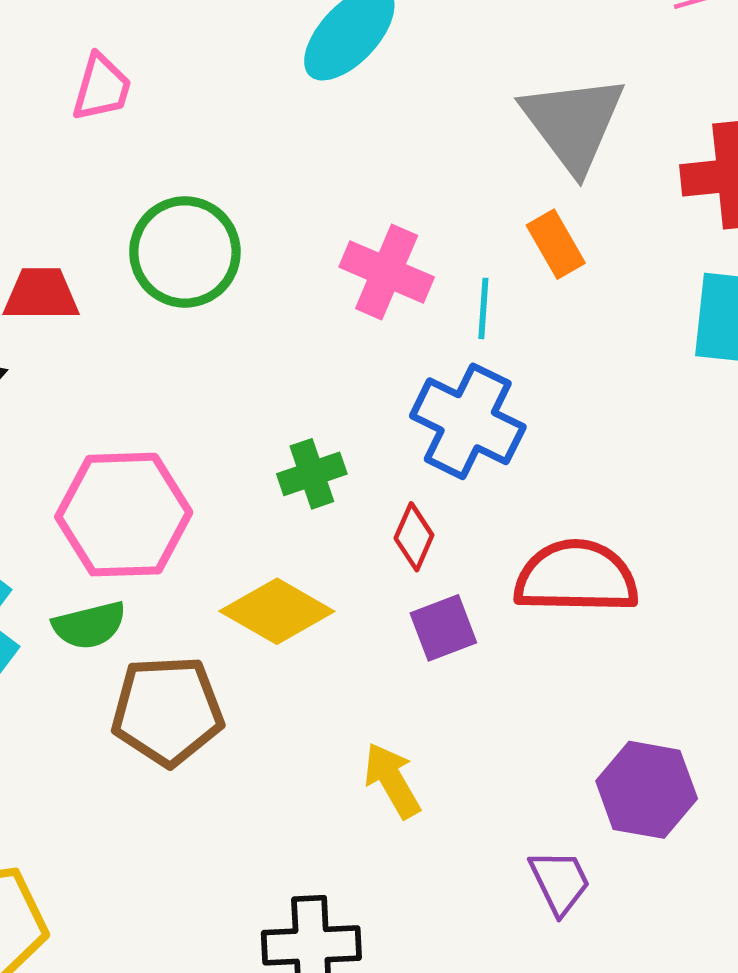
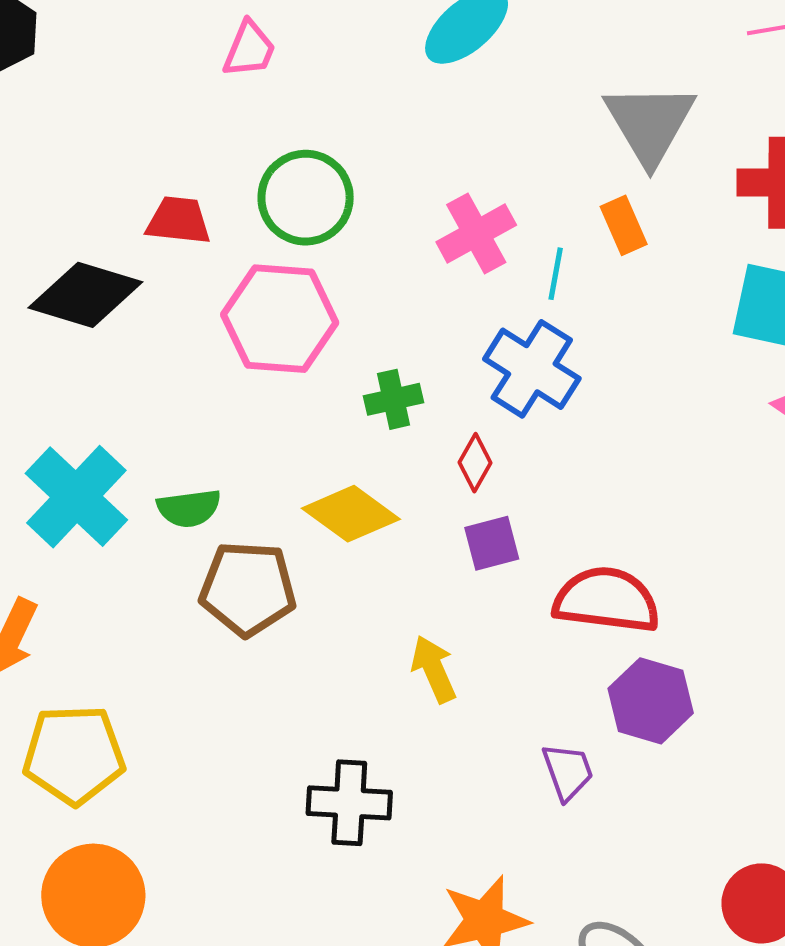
pink cross: (387, 272) -> (476, 233), turned 32
pink hexagon: (124, 515) -> (280, 319), moved
red semicircle: (576, 577) -> (607, 600), moved

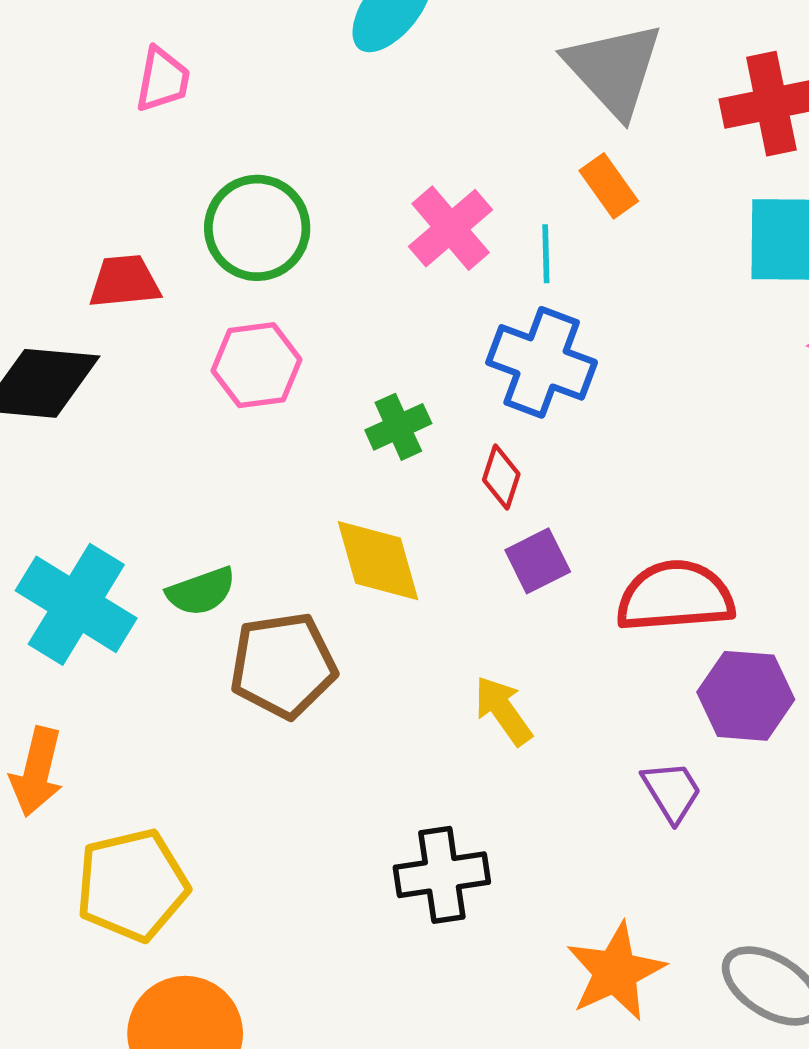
pink hexagon: (280, 319) -> (257, 365), size x0.7
yellow diamond: (351, 514) -> (378, 561), turned 50

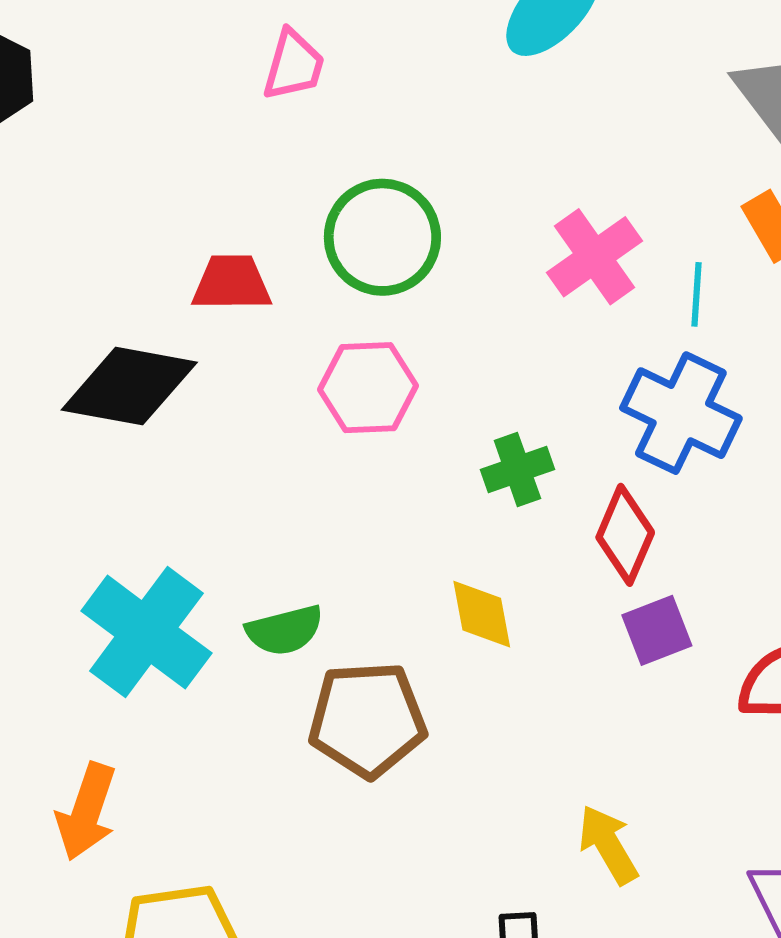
red diamond: (501, 477) -> (625, 535), size x1.4
yellow diamond: (378, 561) -> (482, 614), size x0.7
yellow arrow: (503, 711) -> (608, 845), moved

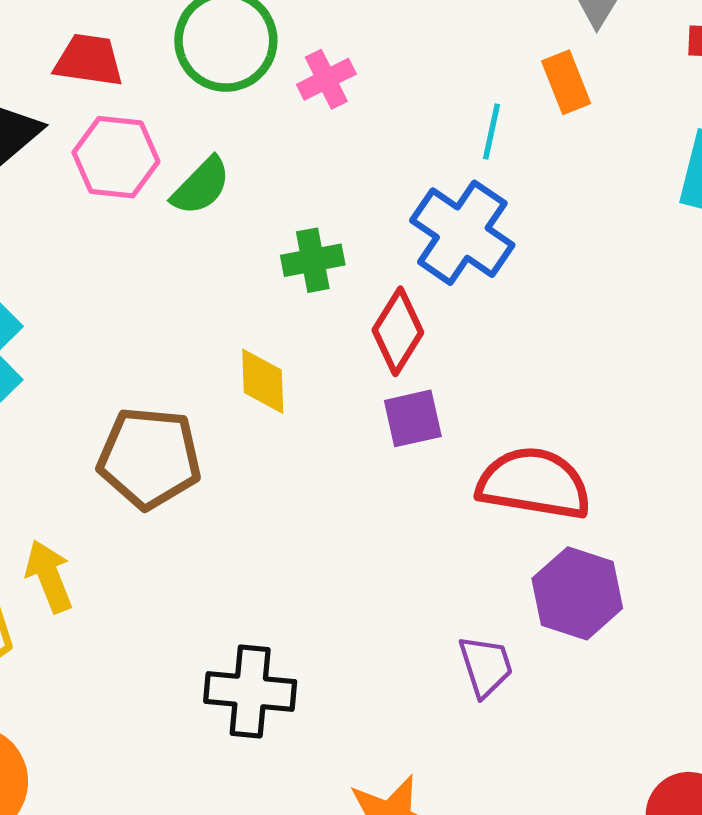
pink cross: (594, 257) -> (326, 79), moved, size x0.7
pink hexagon: (368, 388) -> (116, 157), moved
green semicircle: (285, 630) -> (201, 186), moved, turned -40
yellow arrow: (608, 845) -> (49, 576), moved

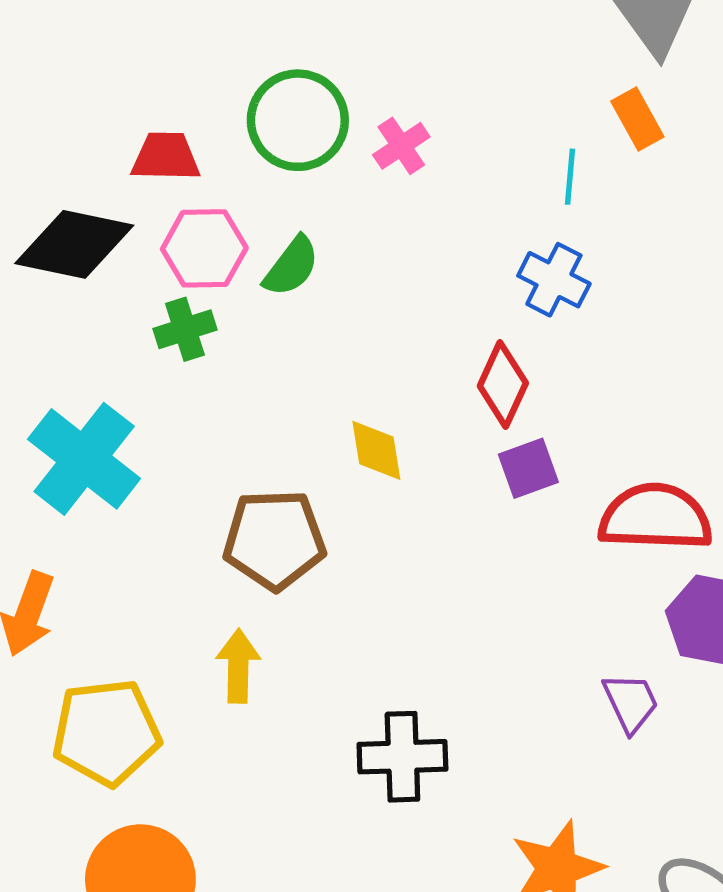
blue cross: (462, 233) -> (554, 280), size x0.7
green cross: (313, 260) -> (185, 329), moved
yellow arrow: (49, 576) -> (238, 666), moved, turned 30

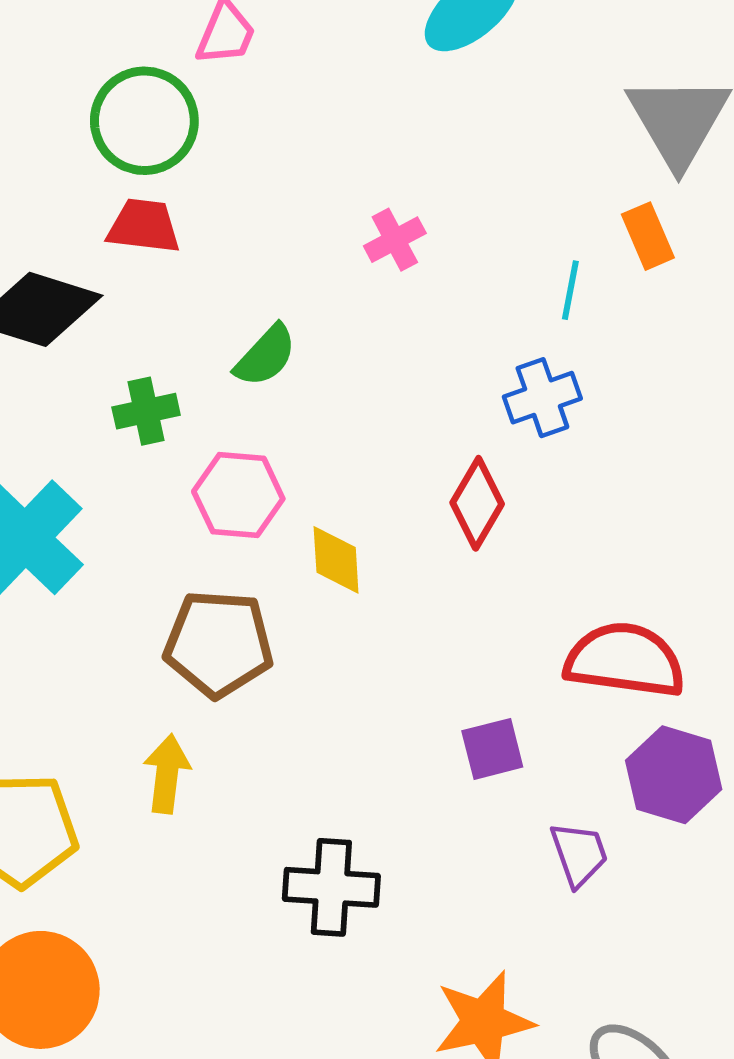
green circle: (298, 120) -> (144, 121), moved
pink hexagon: (204, 248) -> (238, 495), moved
blue cross: (554, 280) -> (542, 398), turned 38
purple square: (528, 468) -> (492, 749), moved

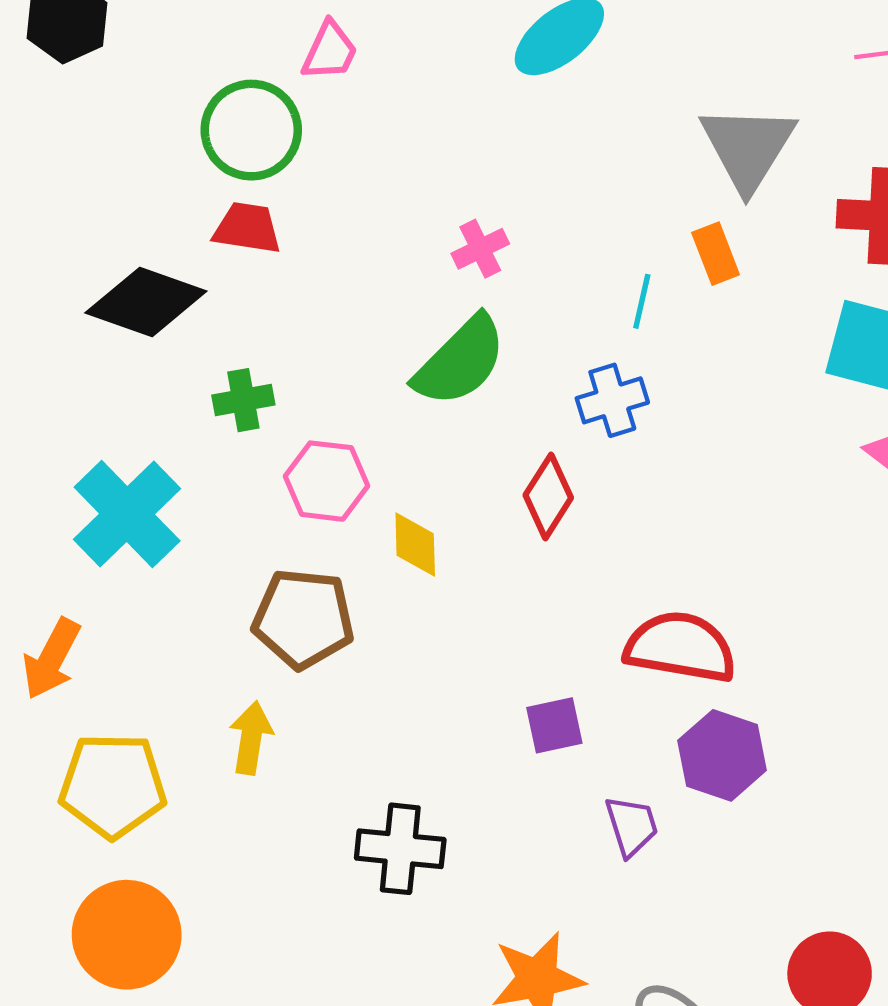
green semicircle: (266, 356) -> (460, 361), moved, size x1.6

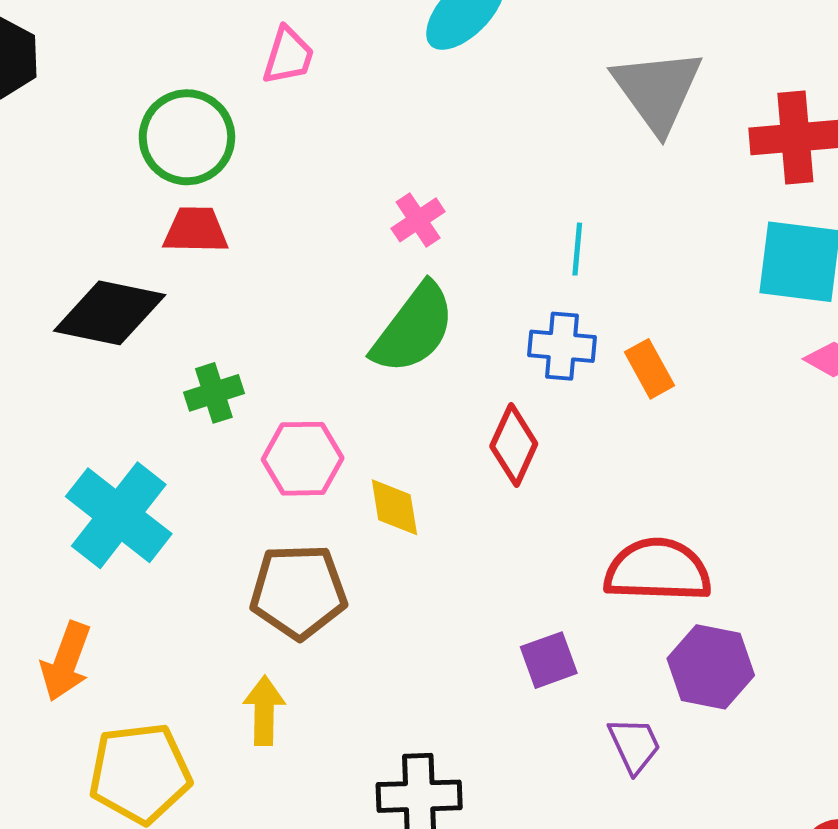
pink trapezoid: (330, 51) -> (288, 56), moved
orange rectangle: (716, 254) -> (649, 369), moved
blue cross: (612, 400) -> (562, 346), turned 30

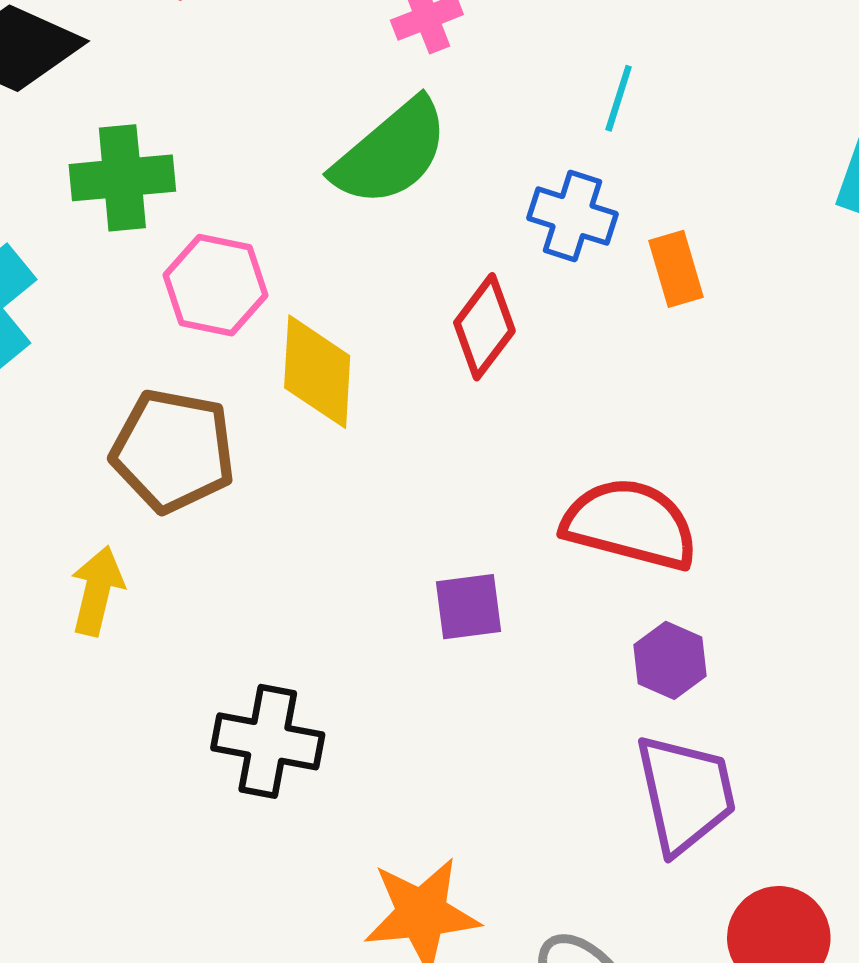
green cross: (214, 393) -> (122, 178), size x1.4
yellow diamond: (394, 507) -> (317, 372), size x1.4
purple hexagon: (711, 667) -> (670, 660), size x0.7
purple trapezoid: (634, 745) -> (685, 794), moved, size x1.6

